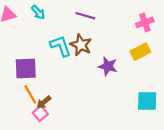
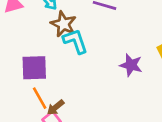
brown star: (81, 45) -> (63, 24), moved

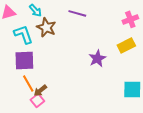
cyan L-shape: (75, 41) -> (23, 34), moved
purple star: (131, 65) -> (97, 58), turned 30

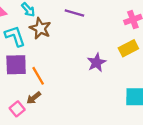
orange line: (28, 83) -> (38, 76), moved
pink square: (37, 100) -> (17, 109), moved

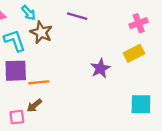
orange line: (38, 76) -> (39, 82), turned -66
pink square: (17, 109) -> (17, 117), turned 32

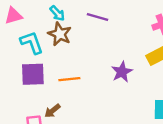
cyan arrow: (28, 13) -> (57, 13), moved
orange line: (39, 82) -> (69, 79), moved

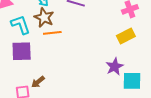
purple star: (122, 72) -> (115, 67), moved
orange line: (69, 79) -> (52, 33), moved

